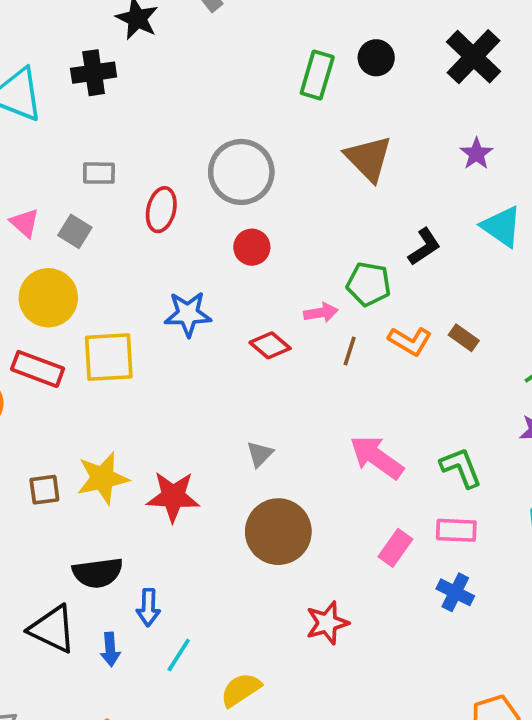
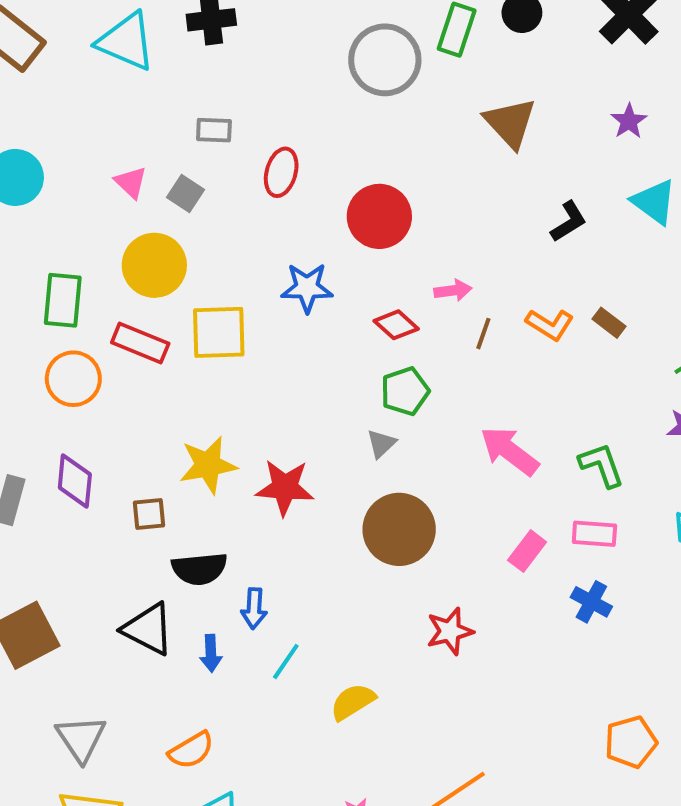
gray circle: (241, 172) -> (385, 60), moved
red circle: (252, 247) -> (379, 216), size x1.6
green pentagon: (369, 284) -> (405, 391), moved, turned -30
brown square: (44, 490) -> (149, 514), moved

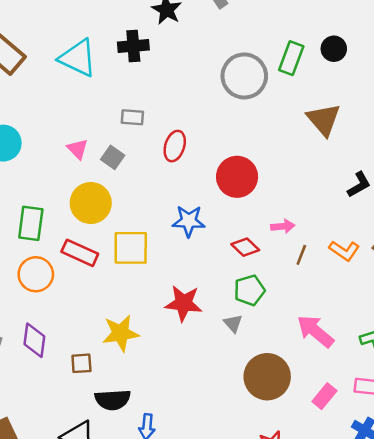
gray triangle: (381, 444) -> (233, 323), turned -30
red star: (285, 487) -> (184, 303), moved
brown circle: (399, 529) -> (267, 377), moved

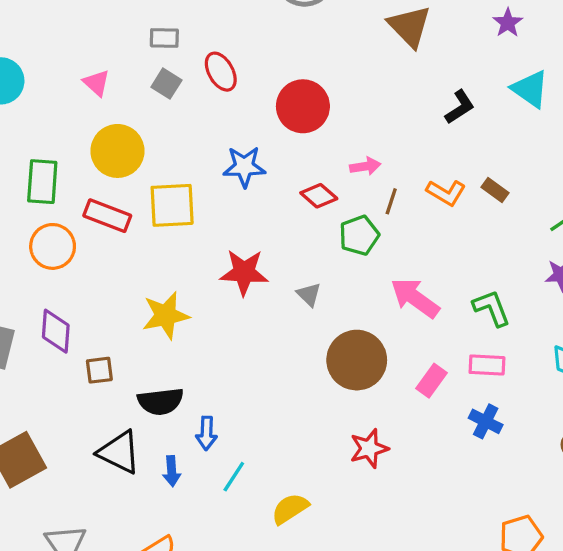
red ellipse: (175, 146) -> (221, 72), turned -44
gray square: (113, 157) -> (166, 84), moved
green pentagon: (249, 290) -> (359, 235), moved
brown square: (81, 363) -> (99, 370), moved

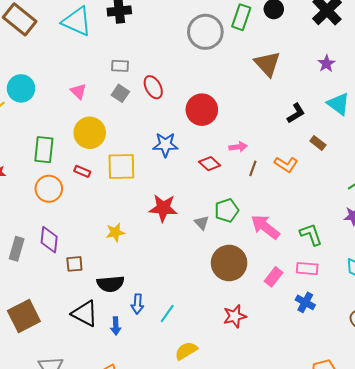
brown rectangle: (495, 190) -> (318, 143), moved
red rectangle: (107, 216) -> (82, 171), size x0.6
green pentagon: (359, 235) -> (227, 210), moved
yellow star: (166, 315) -> (115, 232), size x0.7
cyan line: (234, 477) -> (167, 313), moved

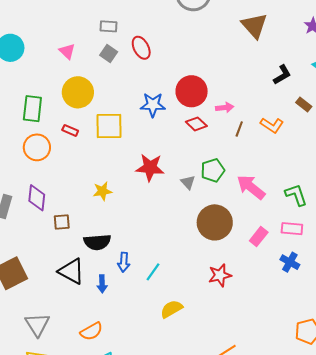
red circle: (202, 110) -> (192, 91), moved

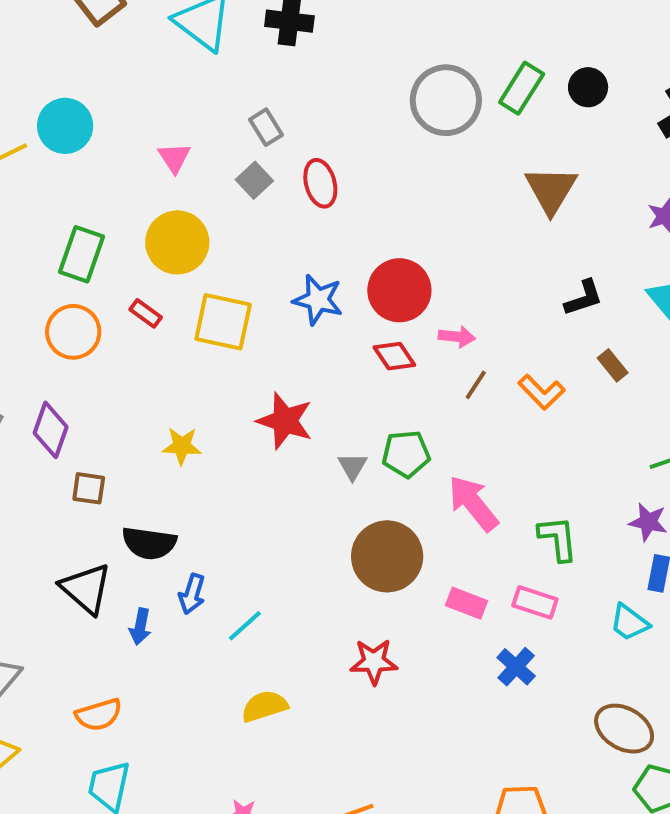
gray rectangle: (109, 26) -> (266, 127), turned 42
pink rectangle: (259, 237) -> (467, 603), turned 60

